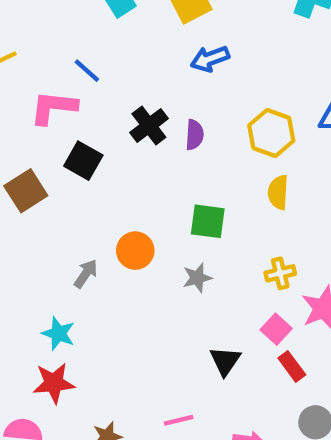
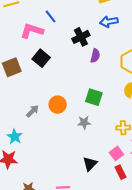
black cross: (149, 126) -> (81, 37), moved

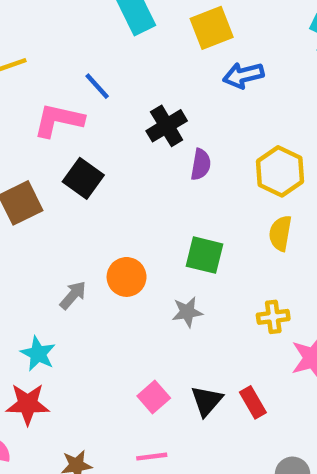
blue arrow: (109, 22) -> (243, 75), moved
pink square: (116, 153) -> (154, 397), moved
red rectangle: (121, 172) -> (253, 402), moved

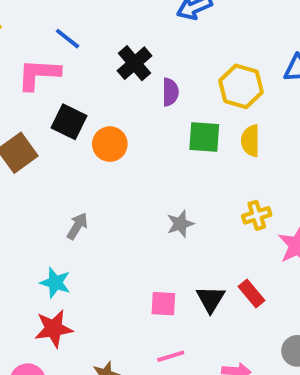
green square: (205, 255) -> (204, 137), moved
orange circle: (127, 277) -> (110, 144), moved
pink square: (154, 397) -> (163, 304), turned -36

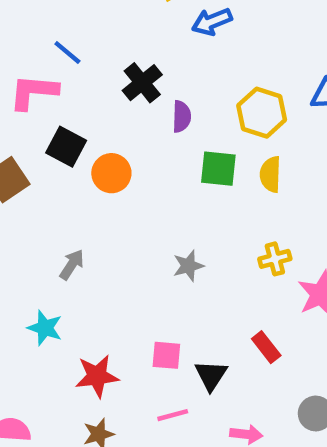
black triangle: (211, 299) -> (211, 375), moved
red star: (54, 329) -> (97, 376), moved

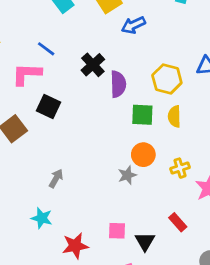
purple semicircle: (182, 117) -> (118, 84), size x1.4
orange circle: (111, 173) -> (143, 155), moved

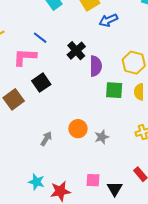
black square: (49, 106) -> (41, 83), turned 30
orange circle: (143, 155) -> (78, 129), moved
cyan star: (42, 218) -> (36, 182), moved

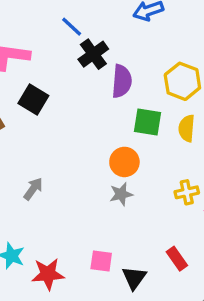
blue line: (40, 38) -> (72, 27), moved
black square: (41, 83) -> (33, 99), turned -30
orange circle: (78, 129) -> (124, 162), moved

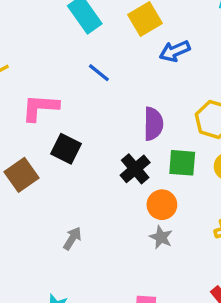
black cross: (93, 54) -> (135, 169), moved
gray star: (121, 194) -> (161, 237), turned -30

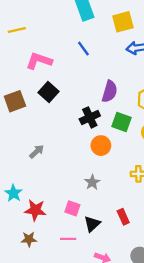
gray star: (161, 237) -> (92, 182), moved

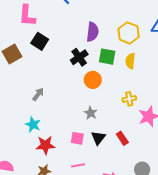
pink L-shape: (39, 61) -> (27, 16), turned -95
cyan star: (13, 193) -> (33, 124), moved
black triangle: (92, 224) -> (98, 138), moved

